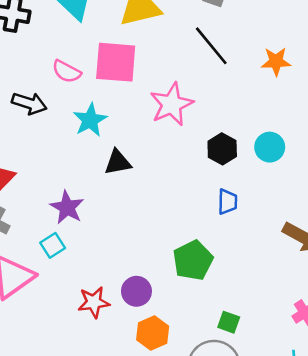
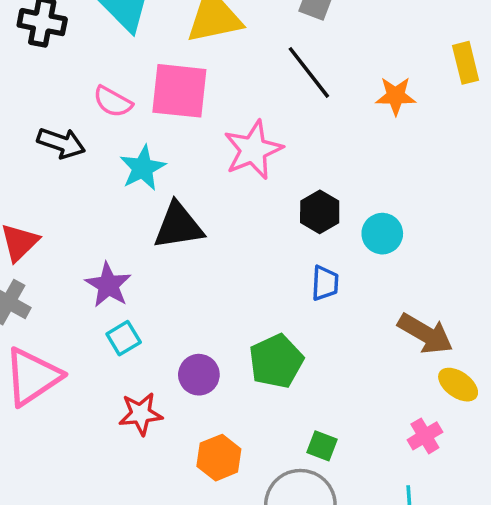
cyan circle: (270, 147) -> (382, 234), moved
black triangle: (118, 162) -> (178, 226), size x1.4
cyan square: (53, 245) -> (124, 338), moved
purple circle: (136, 291) -> (199, 375), moved

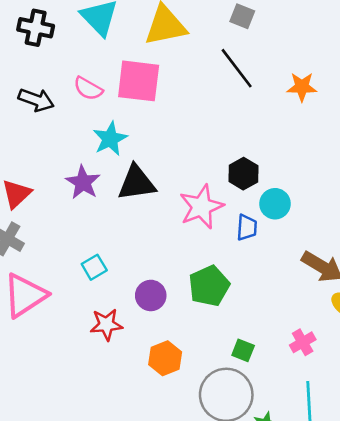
black arrow: (61, 143) -> (36, 100), moved
pink star: (253, 150) -> (201, 207), moved
cyan circle: (382, 234) -> (275, 204), moved
purple star: (108, 285) -> (83, 182), moved
pink cross: (425, 436) -> (303, 342), moved

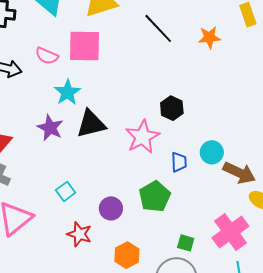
cyan circle: (275, 204) -> (212, 152), moved
blue trapezoid: (247, 228) -> (179, 162), moved
red star: (106, 324) -> (79, 234), turned 30
pink cross: (303, 342) -> (230, 232), size x1.8

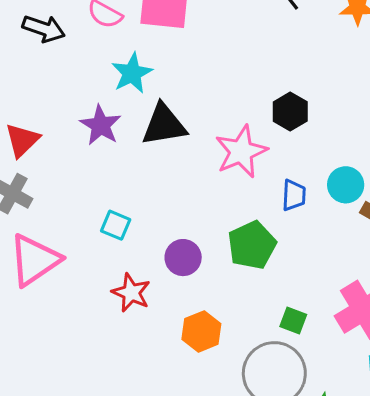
cyan square: (66, 191) -> (116, 225), turned -36

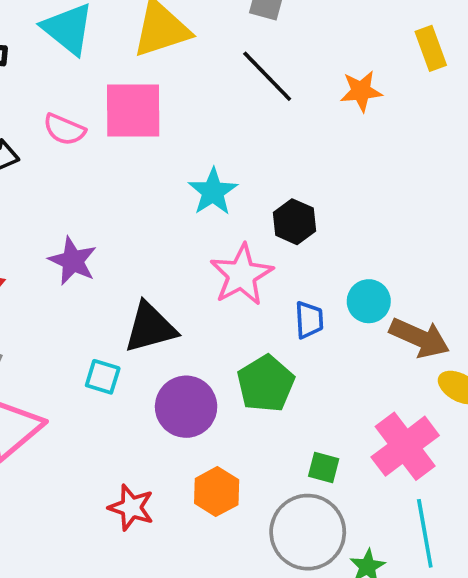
cyan star: (132, 73) -> (213, 192), moved
black triangle: (164, 125) -> (150, 328), moved
purple circle: (183, 258) -> (186, 407), size x1.4
red star: (131, 293) -> (131, 507), moved

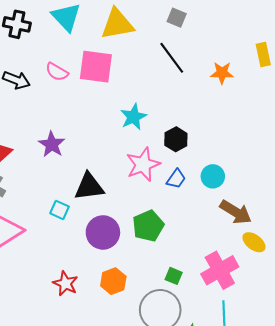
cyan circle: (369, 301) -> (213, 176), moved
blue trapezoid: (309, 320) -> (176, 179), moved, turned 30

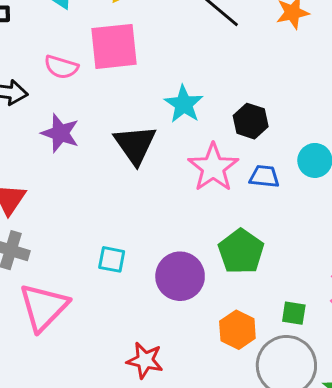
purple star: (52, 144) -> (60, 133), moved
blue trapezoid: (176, 179) -> (264, 176), turned -105
black triangle: (89, 187) -> (135, 145), moved, turned -44
orange hexagon: (113, 281) -> (237, 330), moved

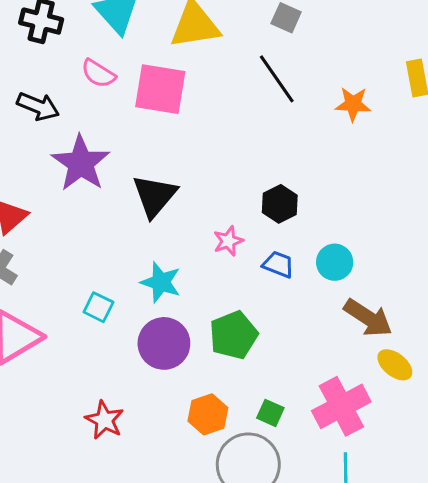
pink semicircle: (61, 67) -> (98, 73), moved
cyan star: (184, 104) -> (161, 282), moved, turned -30
purple star: (60, 133) -> (81, 163), size x1.4
pink star: (213, 167) -> (228, 241), size x0.6

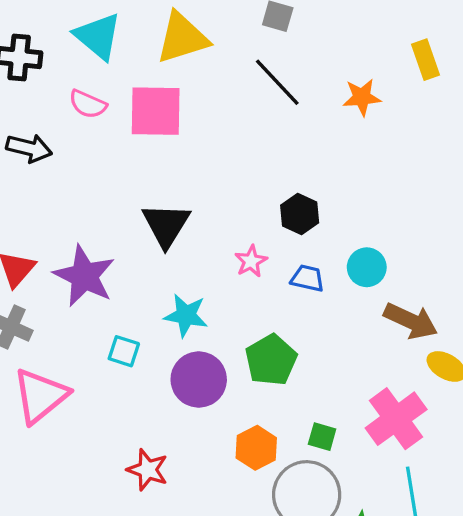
purple star: (81, 163) -> (84, 276), moved

